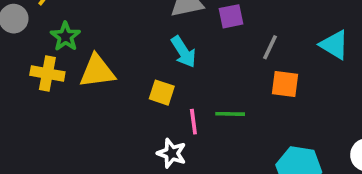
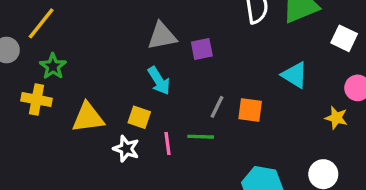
gray line: (270, 47) -> (217, 107), moved
yellow triangle: (97, 71) -> (88, 117), moved
white star: (172, 153) -> (126, 149), moved

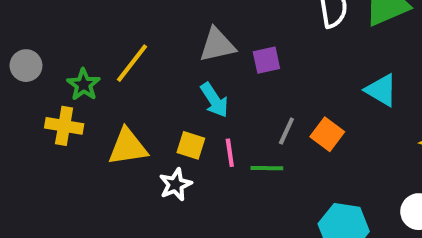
yellow line: (41, 23) -> (132, 63), moved
orange square: (250, 110) -> (327, 134), turned 30
pink line: (168, 144) -> (230, 153), moved
white star: (126, 149) -> (175, 184), turned 30

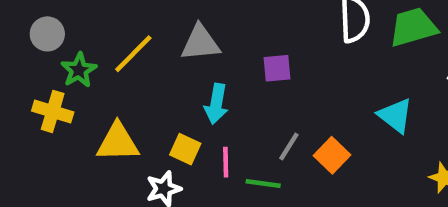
gray triangle: (217, 45) -> (200, 43), moved
gray circle: (26, 66) -> (47, 34), moved
cyan arrow: (214, 100) -> (216, 104), turned 36

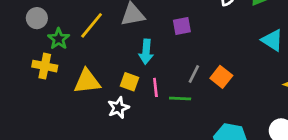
cyan triangle: (395, 116) -> (272, 40), moved

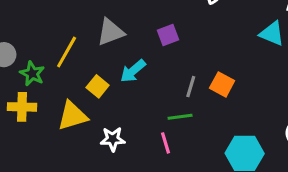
cyan arrow: (146, 52) -> (133, 71), turned 55
yellow square: (129, 82) -> (98, 86), moved, turned 30
pink line: (155, 87) -> (165, 143), moved
white star: (118, 108) -> (113, 139), turned 30

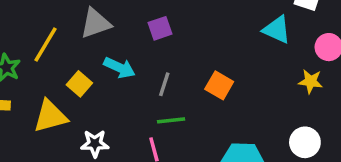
cyan arrow: (133, 71) -> (119, 68), turned -116
gray line: (191, 87) -> (164, 84), moved

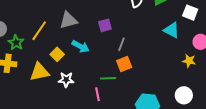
gray line: (164, 84) -> (121, 44), moved
orange square: (219, 85) -> (124, 64), moved, turned 35
white star: (95, 144) -> (66, 80), moved

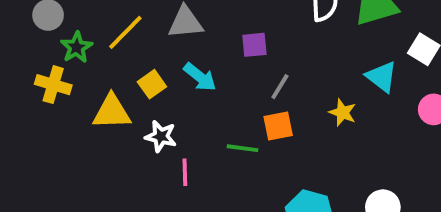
yellow star: (189, 61) -> (343, 112), moved
pink line: (97, 94) -> (185, 172), moved

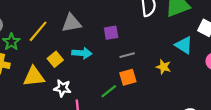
cyan arrow: (200, 77) -> (82, 53), turned -30
gray line: (280, 87) -> (127, 55), turned 48
green line: (242, 148) -> (109, 91), turned -42

